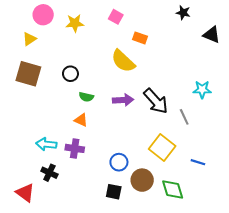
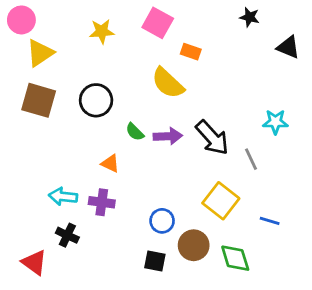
pink circle: (43, 15) -> (21, 20), moved
pink square: (116, 17) -> (158, 23), size x1.5
yellow triangle: (29, 39) -> (40, 53), size x1.5
black circle: (70, 74) -> (96, 100), size x1.5
green semicircle: (86, 97) -> (135, 132), moved, turned 32

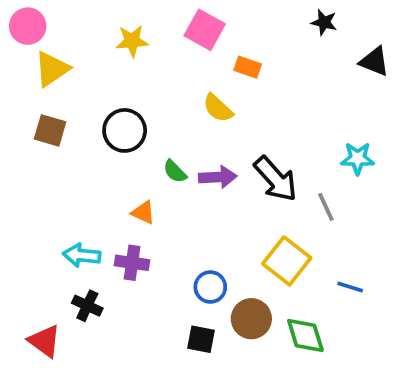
yellow semicircle: (168, 83) -> (218, 108), size x0.7
brown square: (39, 100) -> (50, 130), size x0.7

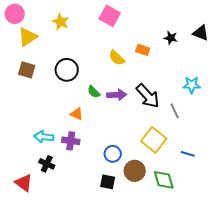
black star: (324, 22) -> (171, 38), moved
yellow star: (132, 41) -> (61, 22), moved, turned 30
orange rectangle: (248, 67) -> (143, 50), moved

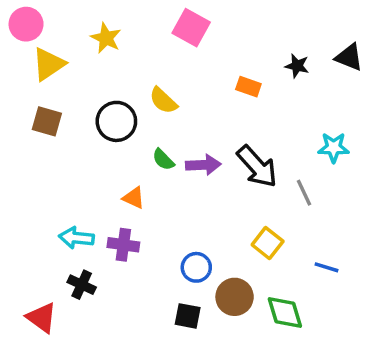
yellow semicircle: (117, 58) -> (163, 101), moved
yellow square: (154, 140) -> (268, 243), size x0.7

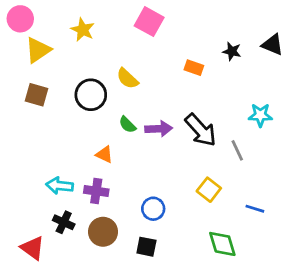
brown circle: (235, 297) -> (103, 232), moved

